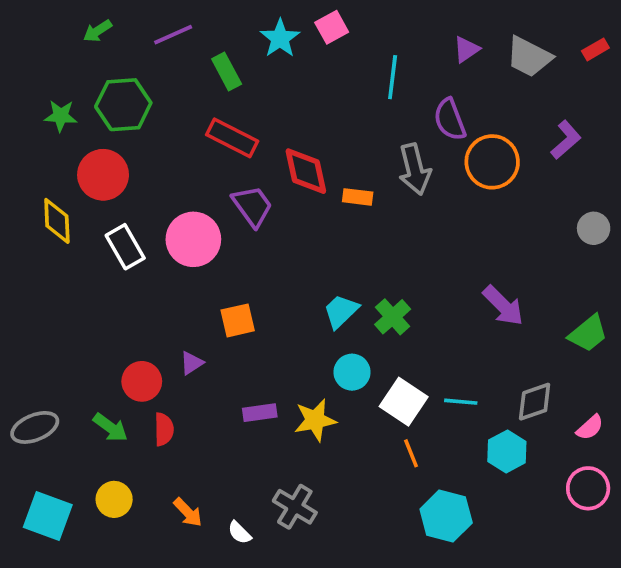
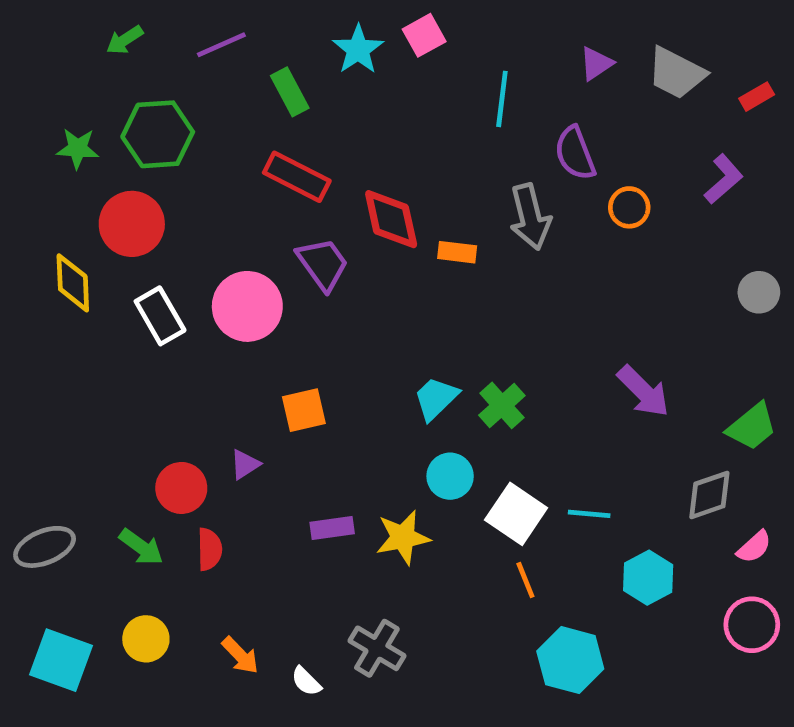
red rectangle: (595, 49) -> (757, 97), moved
orange circle: (492, 162) -> (629, 207), size x0.6
gray diamond: (535, 402) -> (709, 495), moved

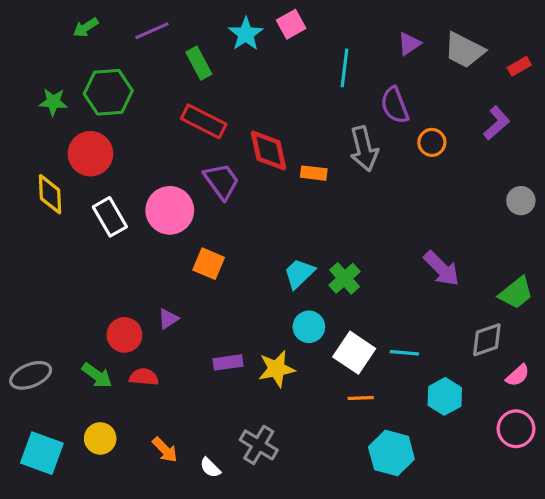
orange square: (304, 410) -> (209, 264), moved, turned 36
red semicircle: (210, 549) -> (144, 377), turned -84
orange line: (525, 580) -> (361, 398), turned -70

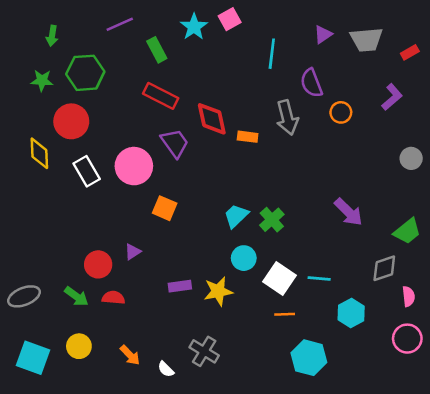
green arrow: (86, 27) -> (52, 36), moved, turned -48
gray trapezoid: (464, 50) -> (366, 40), turned -32
pink semicircle: (518, 375) -> (409, 296), turned -54

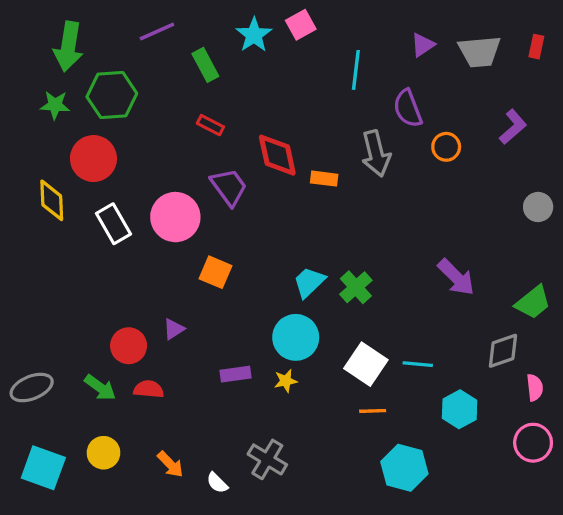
green arrow: (52, 36) -> (68, 47), size x1.8
red rectangle: (410, 52) -> (536, 47), moved, turned -48
red rectangle: (161, 96) -> (210, 125), size x0.6
cyan circle: (244, 258) -> (296, 337), moved, size x1.4
yellow star: (218, 291) -> (286, 381), size x0.6

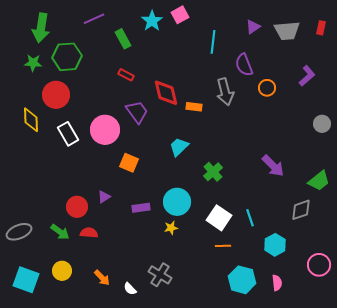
cyan trapezoid: (309, 282) -> (179, 147), moved
cyan line: (418, 364) -> (250, 218), turned 66
purple rectangle: (236, 374) -> (141, 208), moved
pink semicircle: (535, 388) -> (277, 283), moved

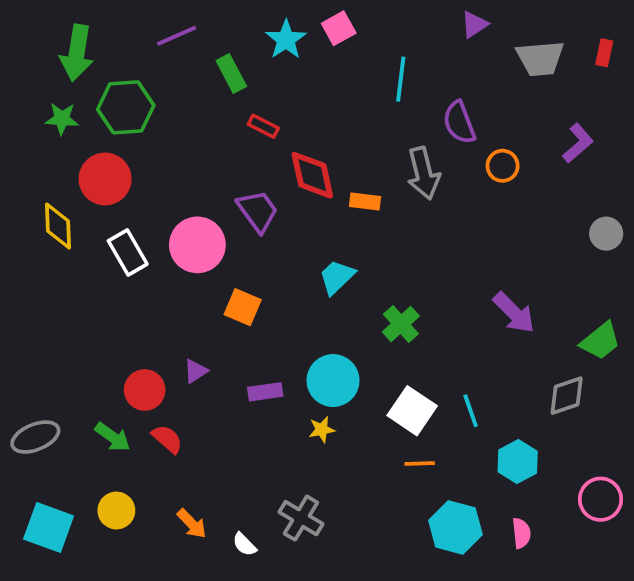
purple triangle: (253, 27) -> (474, 24), moved
red rectangle: (126, 75) -> (263, 126), moved
red semicircle: (89, 233) -> (167, 439), turned 36

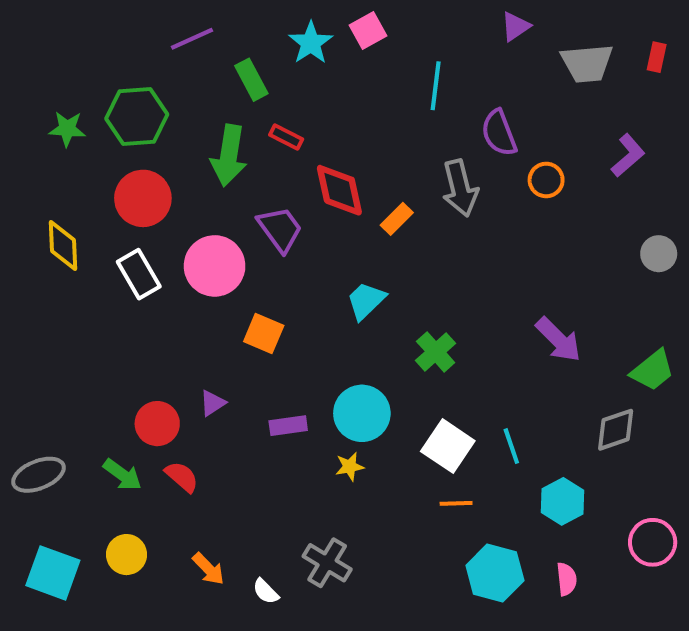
green arrow: (77, 53) -> (229, 155), moved
red circle: (105, 179) -> (143, 198), moved
orange rectangle: (365, 202) -> (397, 219), turned -52

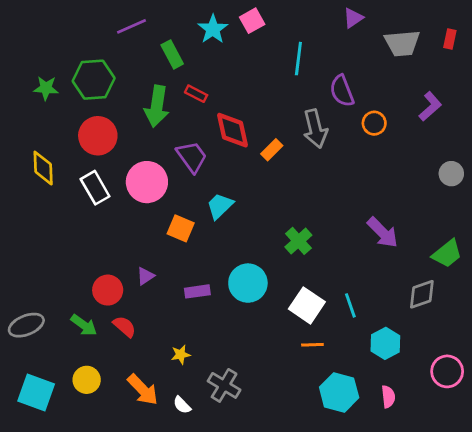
cyan trapezoid: (366, 301) -> (220, 206), moved
yellow star: (350, 467) -> (181, 355), moved
orange arrow: (208, 569) -> (143, 390), size x1.4

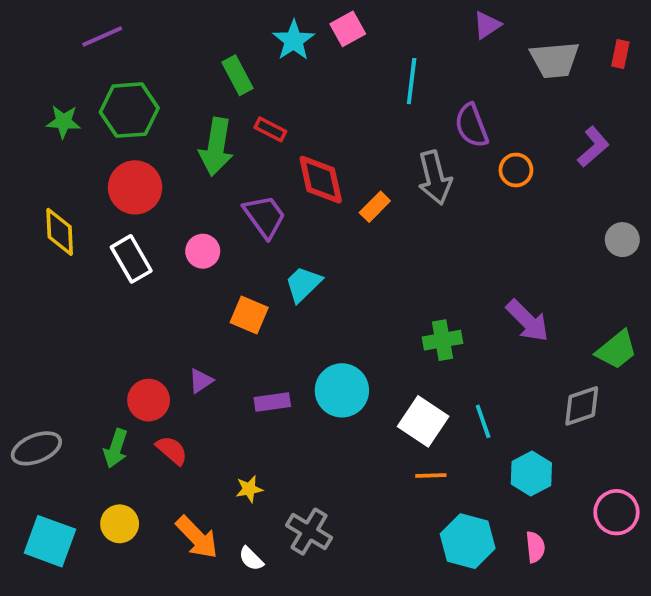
purple line: (131, 26) -> (102, 37), moved
pink circle: (147, 182) -> (203, 251), size x0.6
green cross: (298, 241) -> (442, 340), moved, turned 32
green arrow: (84, 325) -> (116, 448), turned 72

